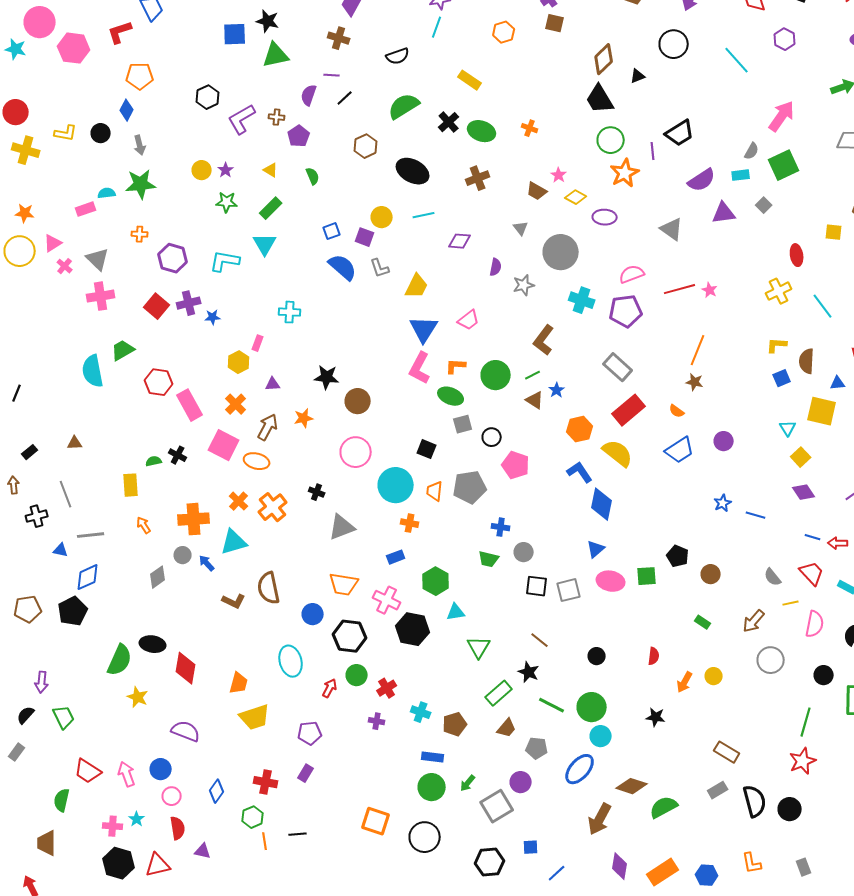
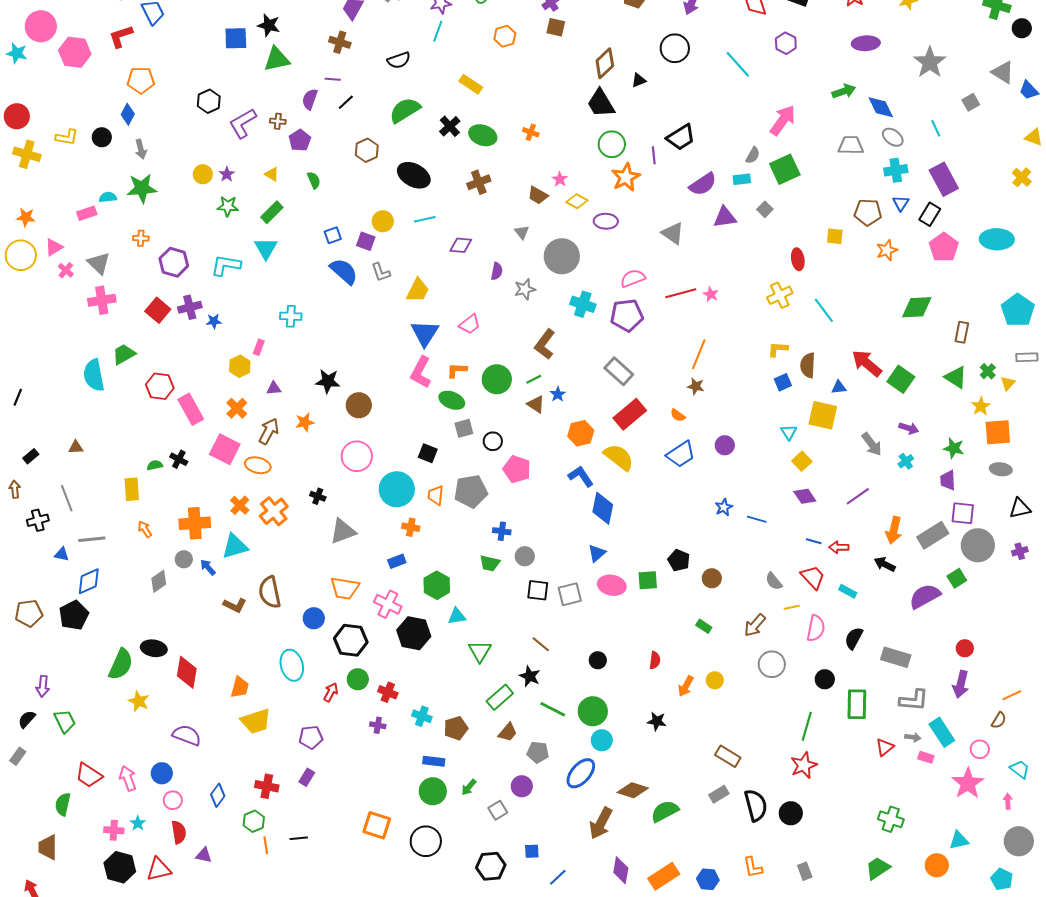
red cross: (387, 688) -> (388, 692), turned -36
gray square: (497, 806) -> (498, 810), size x0.6

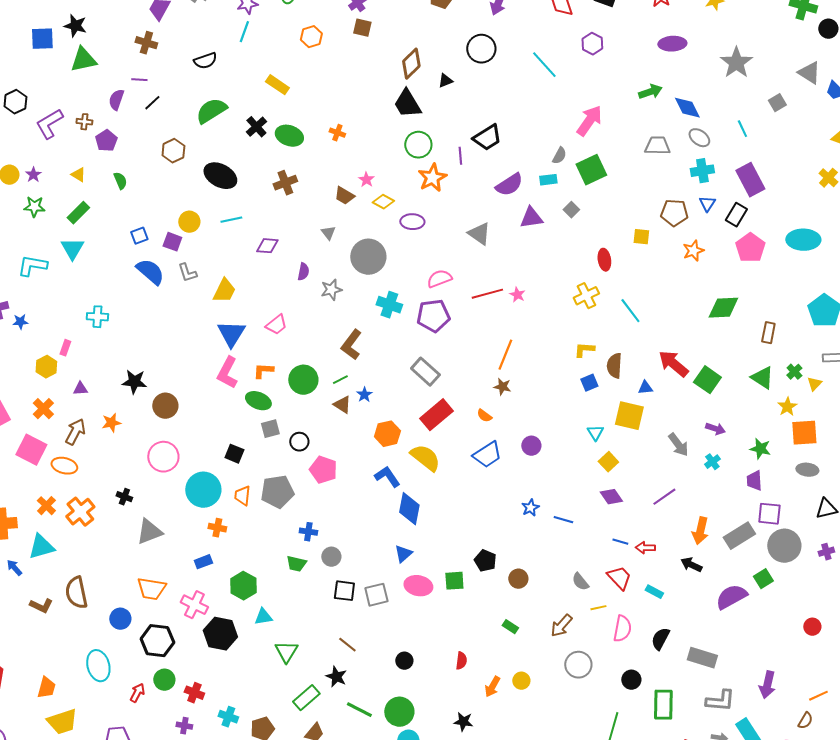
red circle: (965, 648) -> (812, 627), moved

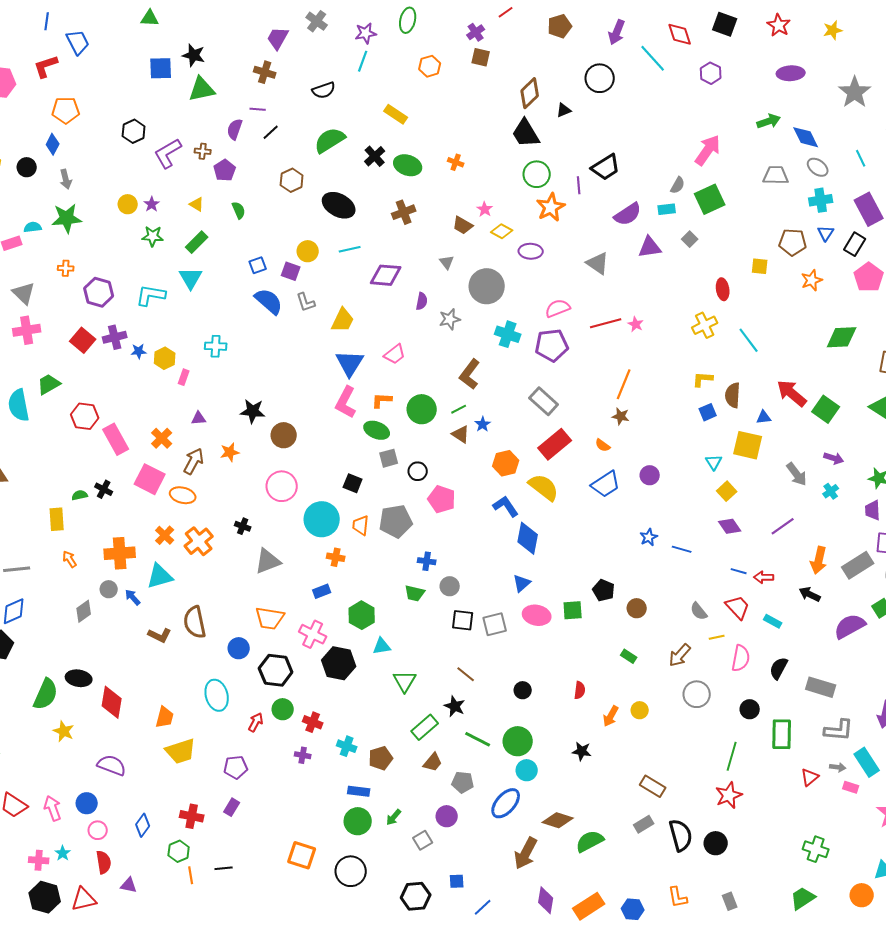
cyan line: (544, 65) -> (653, 58), moved
purple diamond: (267, 246) -> (386, 275), size x1.4
yellow hexagon: (46, 367) -> (165, 358), moved

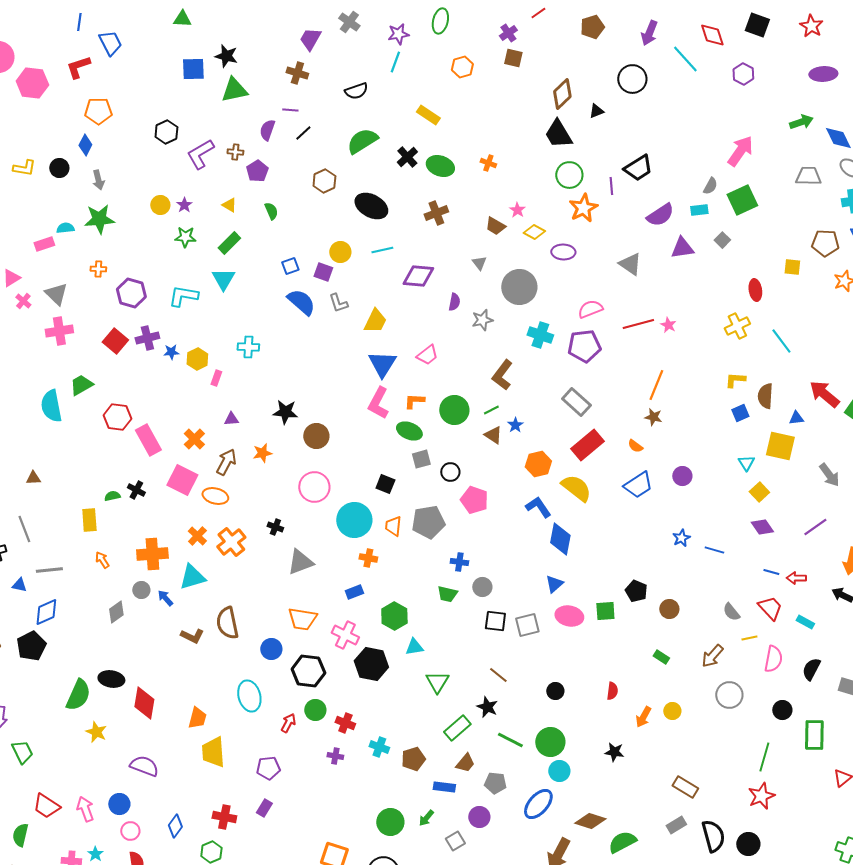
yellow trapezoid: (181, 751) -> (213, 752), turned 104
blue rectangle: (359, 791) -> (444, 787), moved

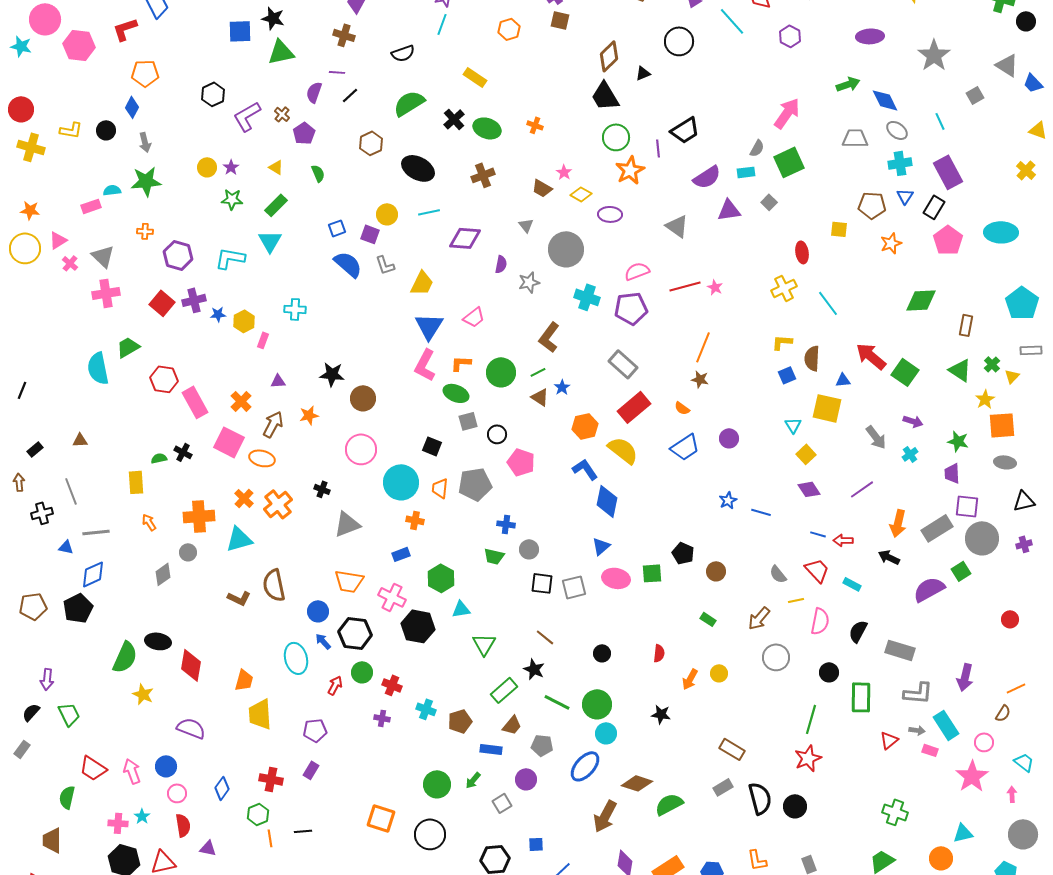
brown cross: (235, 152) -> (282, 114), turned 35
blue arrow: (165, 598) -> (323, 641), moved

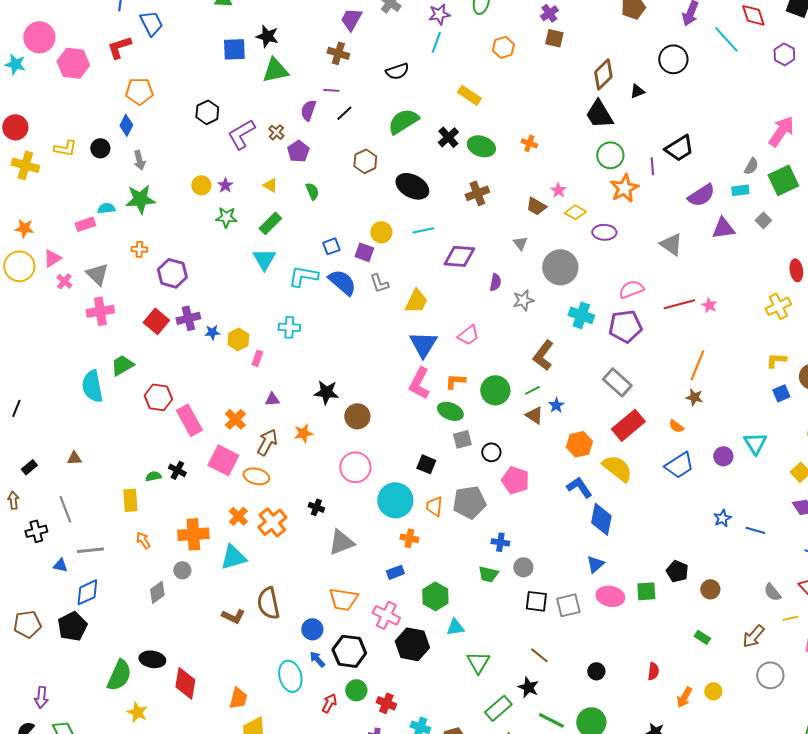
cyan L-shape: (230, 258) -> (303, 276), moved
cyan triangle: (793, 425) -> (755, 443), moved, size x1.4

